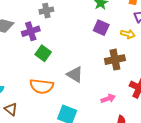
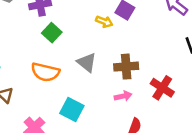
yellow arrow: (128, 34) -> (104, 22), moved
brown cross: (115, 60) -> (126, 67), moved

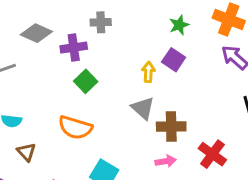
yellow arrow: (104, 22) -> (148, 72), turned -112
gray triangle: (87, 63) -> (143, 108), moved

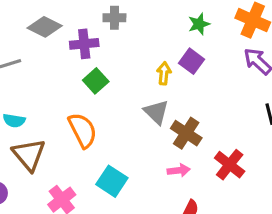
brown cross: (171, 127) -> (186, 133), turned 32
orange semicircle: (75, 128) -> (83, 130), turned -136
brown triangle: (26, 152) -> (29, 155), size x1.6

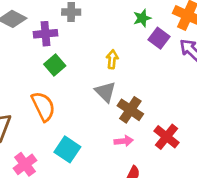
purple square: (192, 61) -> (159, 38), moved

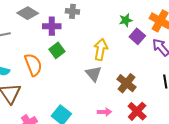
yellow arrow: (112, 59) -> (101, 49), size x1.5
orange semicircle: (43, 106) -> (33, 65), moved
brown cross: (130, 110) -> (126, 83), moved

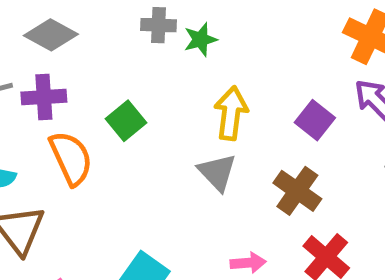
green star: (126, 20) -> (201, 40), moved
purple cross: (52, 26) -> (44, 97), moved
purple square: (137, 36) -> (315, 120), moved

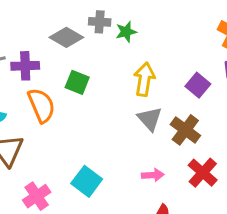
gray diamond: (51, 35) -> (66, 37), moved
green square: (126, 121) -> (77, 82), turned -30
gray triangle: (217, 172) -> (150, 119), moved

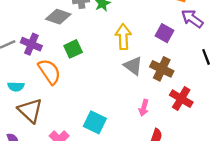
purple cross: (25, 66) -> (31, 44), turned 36
green square: (77, 82) -> (73, 49), turned -36
pink arrow: (153, 175) -> (144, 108), turned 119

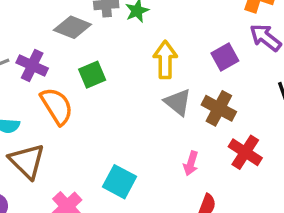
purple square: (165, 33) -> (225, 57), turned 30

